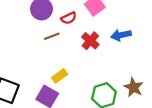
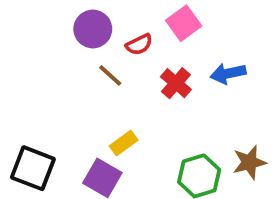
brown line: (52, 36) -> (110, 75), turned 63
brown star: (134, 87) -> (249, 162), turned 30

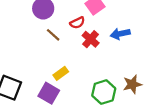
red semicircle: (139, 44) -> (77, 23), moved

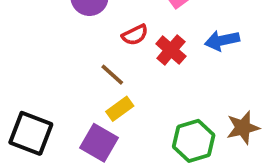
red semicircle: (77, 23) -> (135, 35), moved
brown line: (53, 35) -> (112, 75), moved

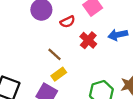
red semicircle: (135, 35) -> (68, 22), moved

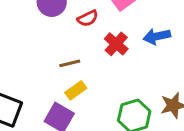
brown line: (54, 54) -> (70, 63), turned -56

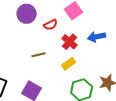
yellow rectangle: (76, 90) -> (69, 64), moved

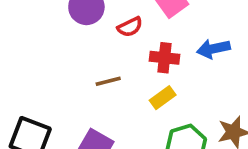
red cross: (70, 42) -> (164, 58), turned -35

